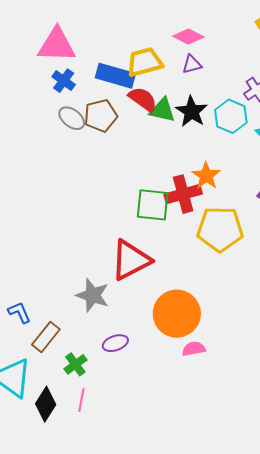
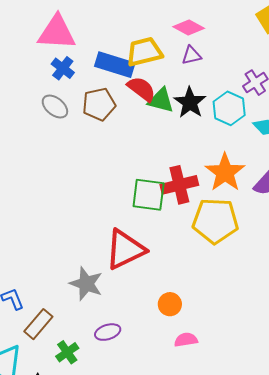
gray ellipse: (72, 118) -> (55, 107), moved
orange star: (206, 176) -> (225, 172), moved, size x1.4
orange circle: (177, 314) -> (170, 304), size x0.5

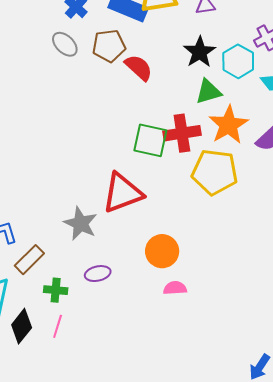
red semicircle: (141, 89) -> (139, 68), moved
green triangle: (161, 100) -> (208, 92), moved, turned -36
orange circle: (170, 304) -> (162, 251), size x1.4
green cross: (67, 352) -> (56, 290), turned 35

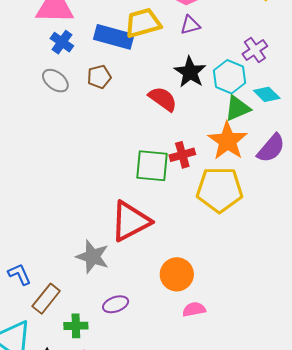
brown pentagon: (109, 46) -> (99, 77), size x0.7
red semicircle: (139, 68) -> (163, 99), moved
green triangle: (208, 92) -> (237, 108), moved
red cross: (182, 133) -> (182, 155), size x0.7

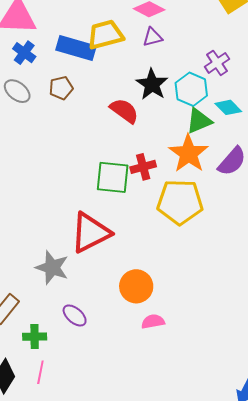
purple ellipse: (116, 304) -> (75, 315), turned 60

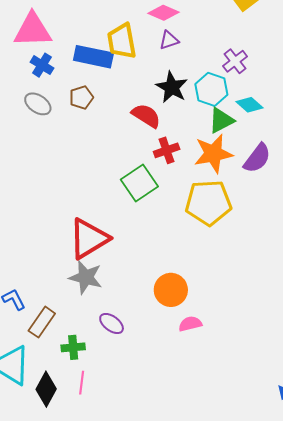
yellow trapezoid: (105, 35) -> (122, 41), turned -81
orange star: (189, 154) -> (213, 154), turned 30
red cross: (143, 167) -> (167, 150), moved
green square: (113, 177) -> (139, 183), turned -36
red triangle: (90, 233) -> (89, 239), moved

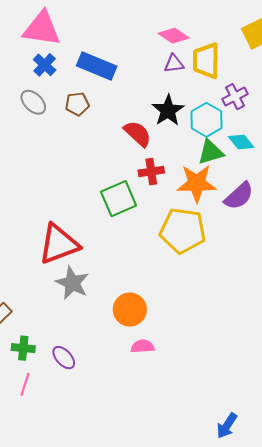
yellow trapezoid: (122, 41) -> (206, 61), moved
gray star: (86, 277) -> (72, 283), moved
purple ellipse: (112, 323) -> (64, 358), moved

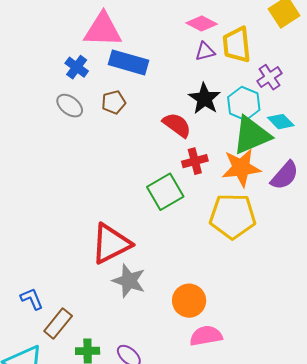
pink triangle: (42, 29) -> (103, 30), moved
green triangle: (211, 152) -> (251, 135), size x1.5
pink semicircle: (143, 346) -> (206, 336), size x1.4

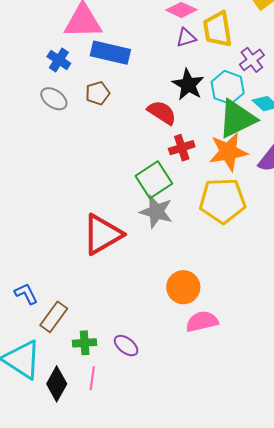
gray star: (129, 281) -> (156, 212), moved

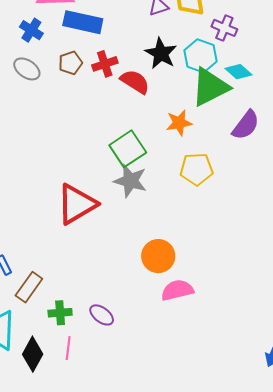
purple cross: (252, 60) -> (224, 28), turned -30
red cross: (182, 148) -> (105, 64), moved
orange star: (228, 152) -> (179, 123), moved, size x0.7
yellow pentagon: (222, 201) -> (196, 169), size x0.7

